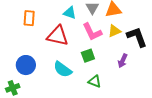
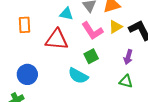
cyan semicircle: (63, 69) -> (78, 76), moved
green triangle: (95, 81) -> (126, 81), moved

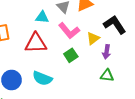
yellow triangle: (115, 27) -> (93, 38), moved
cyan semicircle: (78, 76) -> (42, 78), moved

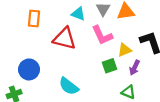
green square: (71, 55) -> (110, 66), moved
cyan semicircle: (42, 78) -> (69, 86), moved

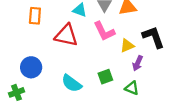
green square: (110, 66) -> (105, 77), moved

